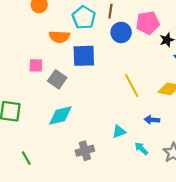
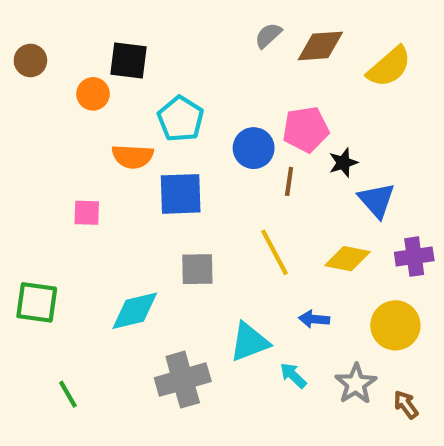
brown line: (110, 11) -> (289, 181), moved
gray square: (57, 79) -> (197, 269), moved, turned -36
cyan triangle: (119, 131) -> (249, 342), size x1.5
gray cross: (85, 151) -> (183, 380), size x1.4

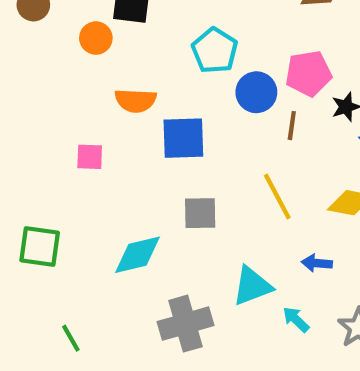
cyan pentagon: (181, 119) -> (215, 51), moved

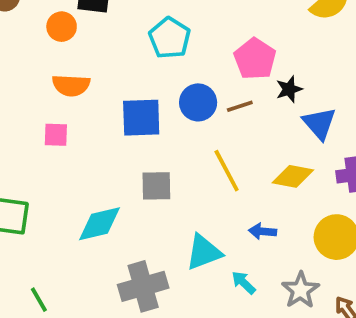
pink pentagon: (308, 73) -> (255, 59), turned -30
blue circle: (256, 92) -> (198, 102), moved
orange semicircle: (135, 101) -> (71, 85), moved
brown line: (292, 126) -> (240, 106), turned 64

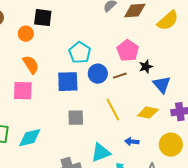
cyan pentagon: (170, 38) -> (80, 53), moved
orange semicircle: (71, 85) -> (31, 65), turned -126
pink square: (56, 135) -> (23, 91), size x1.5
cyan diamond: (99, 224) -> (30, 138), moved

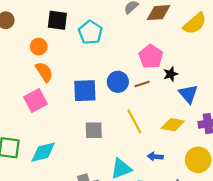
orange circle: (26, 34) -> (39, 47), moved
cyan pentagon: (80, 53) -> (90, 32), moved
pink square: (23, 91) -> (35, 100), turned -30

